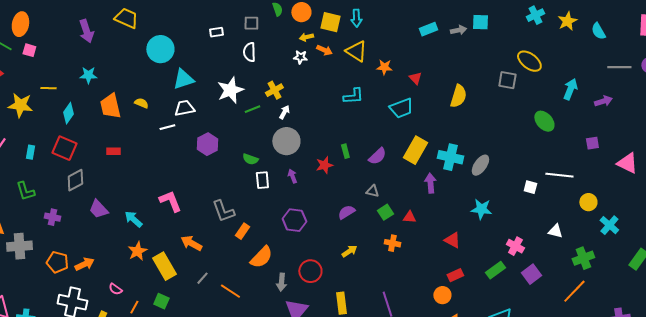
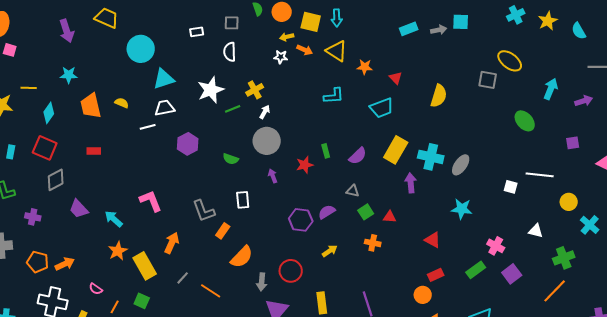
white rectangle: (262, 180) -> (243, 200), moved
purple hexagon: (294, 220) -> (301, 220), moved
orange arrow: (191, 243) -> (172, 243), turned 85

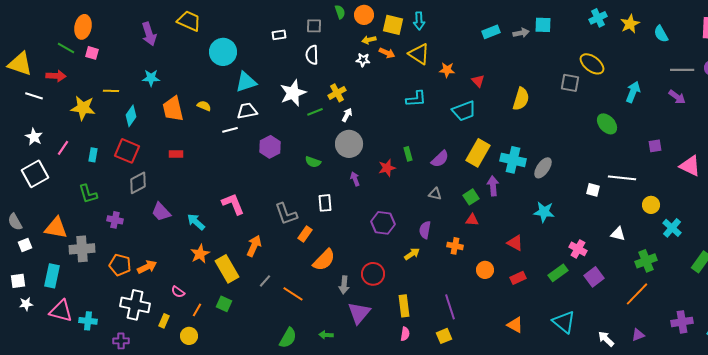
purple arrow: (584, 101) -> (677, 97), moved, turned 54
purple semicircle: (327, 212) -> (425, 230), moved, turned -48
green square: (366, 212) -> (471, 197), moved
orange circle: (423, 295) -> (485, 270), moved

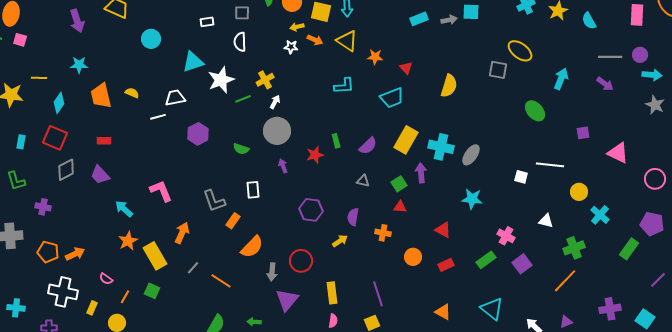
cyan circle: (223, 52) -> (151, 39), size x0.7
cyan triangle: (246, 82) -> (193, 62), moved
purple trapezoid: (161, 212) -> (100, 175), moved

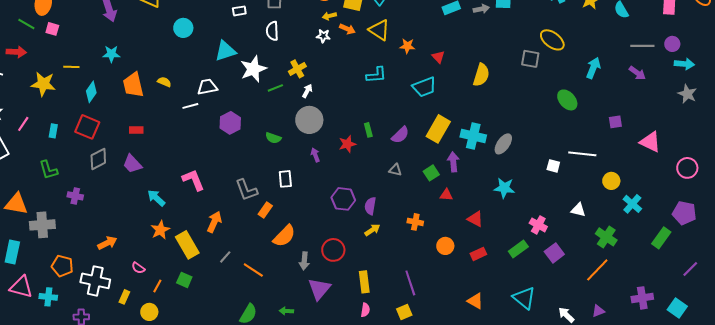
red triangle: (400, 207) -> (446, 195), moved
purple semicircle: (353, 217) -> (370, 206), moved
green cross: (574, 248) -> (606, 237), turned -35
orange pentagon: (48, 252) -> (62, 266), moved

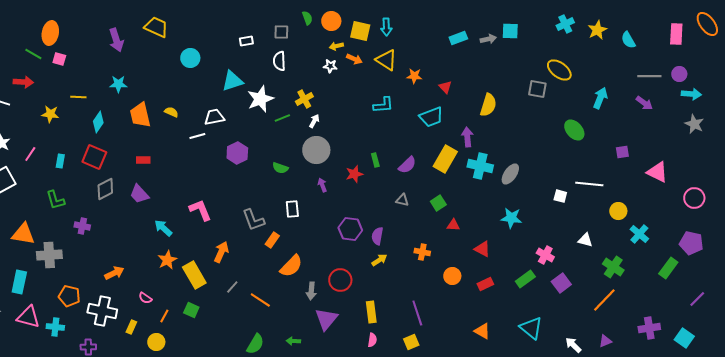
yellow star: (43, 84) -> (50, 114), size x0.7
purple arrow: (453, 162) -> (467, 137), moved

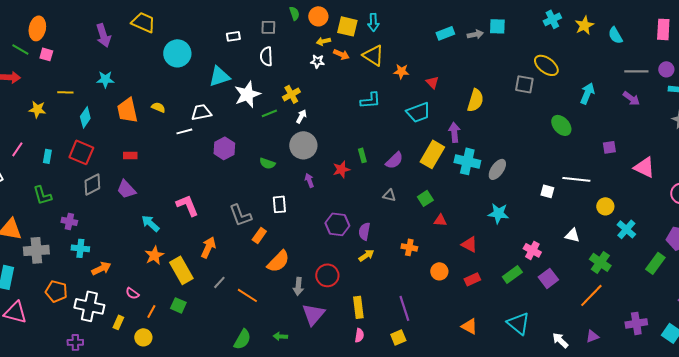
cyan circle: (190, 58) -> (177, 53), size x1.4
cyan cross: (55, 327) -> (80, 248), moved

